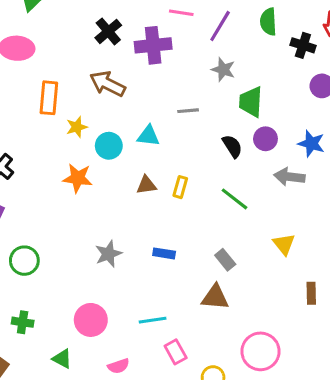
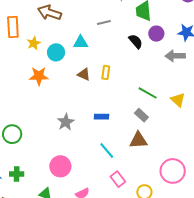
brown triangle: (146, 185) -> (84, 74), turned 40
green line: (235, 199) -> (148, 93), moved
cyan line: (153, 320) -> (107, 151), moved, turned 66

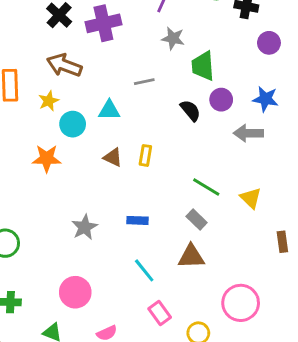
yellow star: (34, 43) -> (49, 101), moved

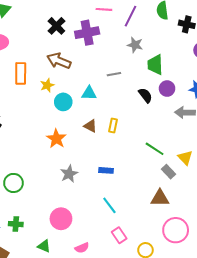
orange star: (47, 158) -> (56, 139), moved, turned 30
gray rectangle: (197, 220) -> (168, 172), moved
brown triangle: (191, 256) -> (160, 198), moved

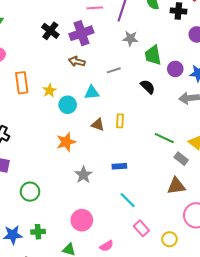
brown arrow: (59, 61) -> (77, 61), moved, size x0.7
purple circle: (167, 89) -> (175, 69), moved
orange star: (56, 139) -> (66, 142), turned 30

